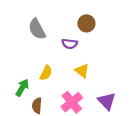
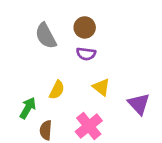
brown circle: (86, 23) -> (85, 27), moved
purple triangle: (107, 101) -> (139, 104), moved

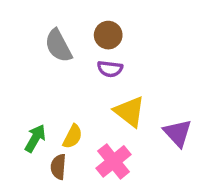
yellow triangle: (101, 87) -> (130, 112), size x1.4
yellow semicircle: (57, 90) -> (73, 137), moved

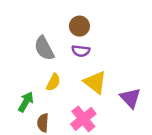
gray semicircle: (58, 46) -> (44, 48), moved
yellow semicircle: (73, 137) -> (53, 82), moved

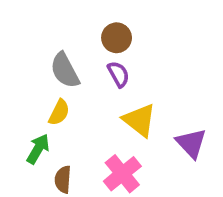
purple semicircle: (81, 51) -> (118, 74), turned -126
yellow semicircle: (53, 82) -> (59, 112), moved

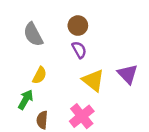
gray semicircle: (65, 70) -> (33, 34), moved
purple triangle: (191, 143) -> (128, 74), moved

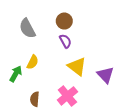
purple triangle: (128, 74) -> (105, 75), moved
green arrow: (26, 100) -> (16, 74), moved

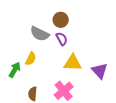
gray semicircle: (27, 28) -> (40, 34), moved, turned -36
yellow triangle: (77, 66) -> (73, 63), turned -36

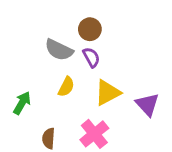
yellow semicircle: (31, 59) -> (66, 87), moved
yellow triangle: (73, 63) -> (108, 93), turned -30

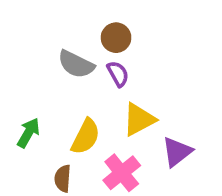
yellow semicircle: (66, 87) -> (86, 137), moved, size x1.4
purple triangle: (147, 104) -> (177, 152), moved, turned 35

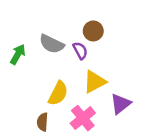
brown circle: (116, 38) -> (93, 31), moved
green arrow: (28, 133) -> (18, 54), moved

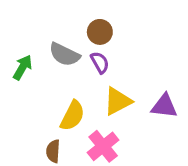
brown circle: (93, 31) -> (100, 32), moved
purple triangle: (121, 104) -> (164, 106), moved, turned 45

